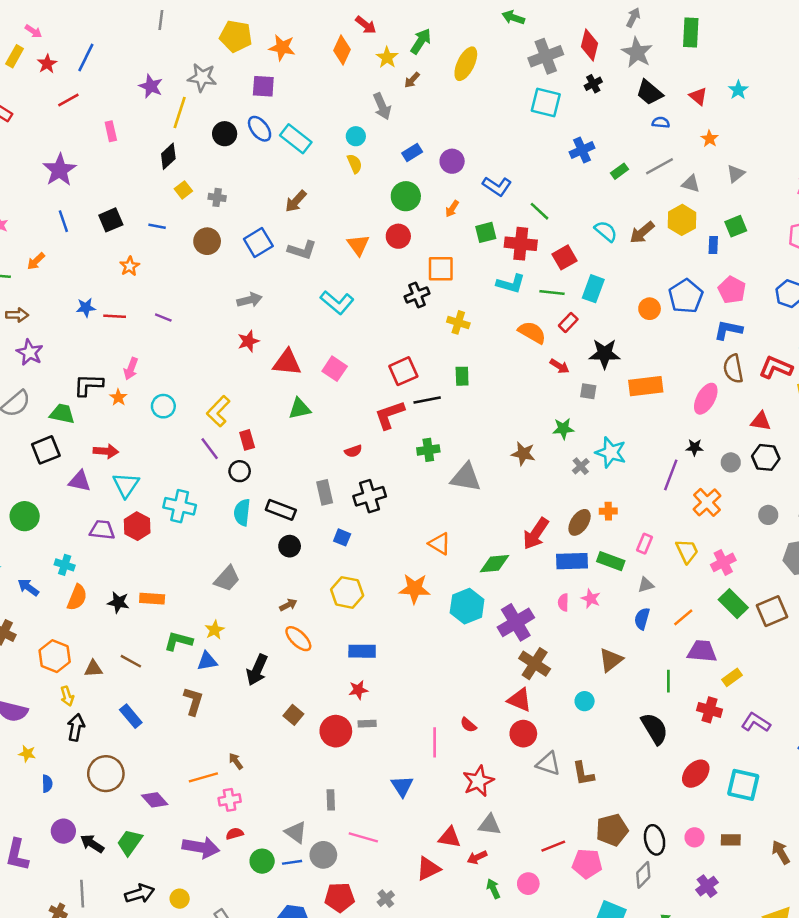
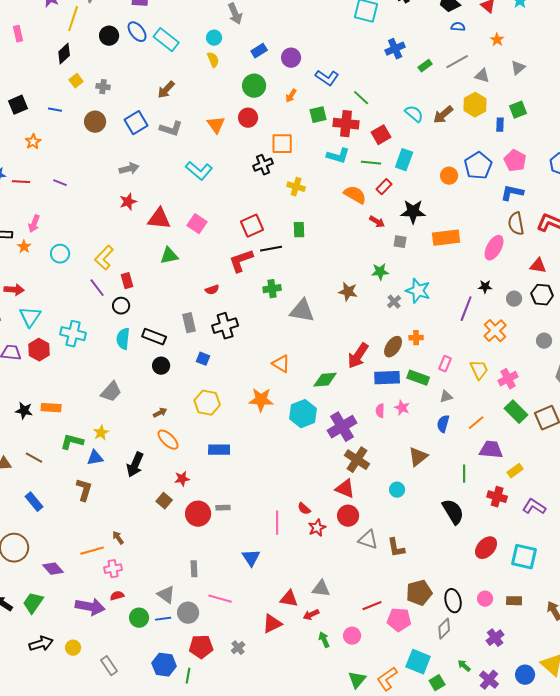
red star: (358, 690) -> (182, 479), moved
red star: (478, 781) -> (317, 528), moved, size x0.7

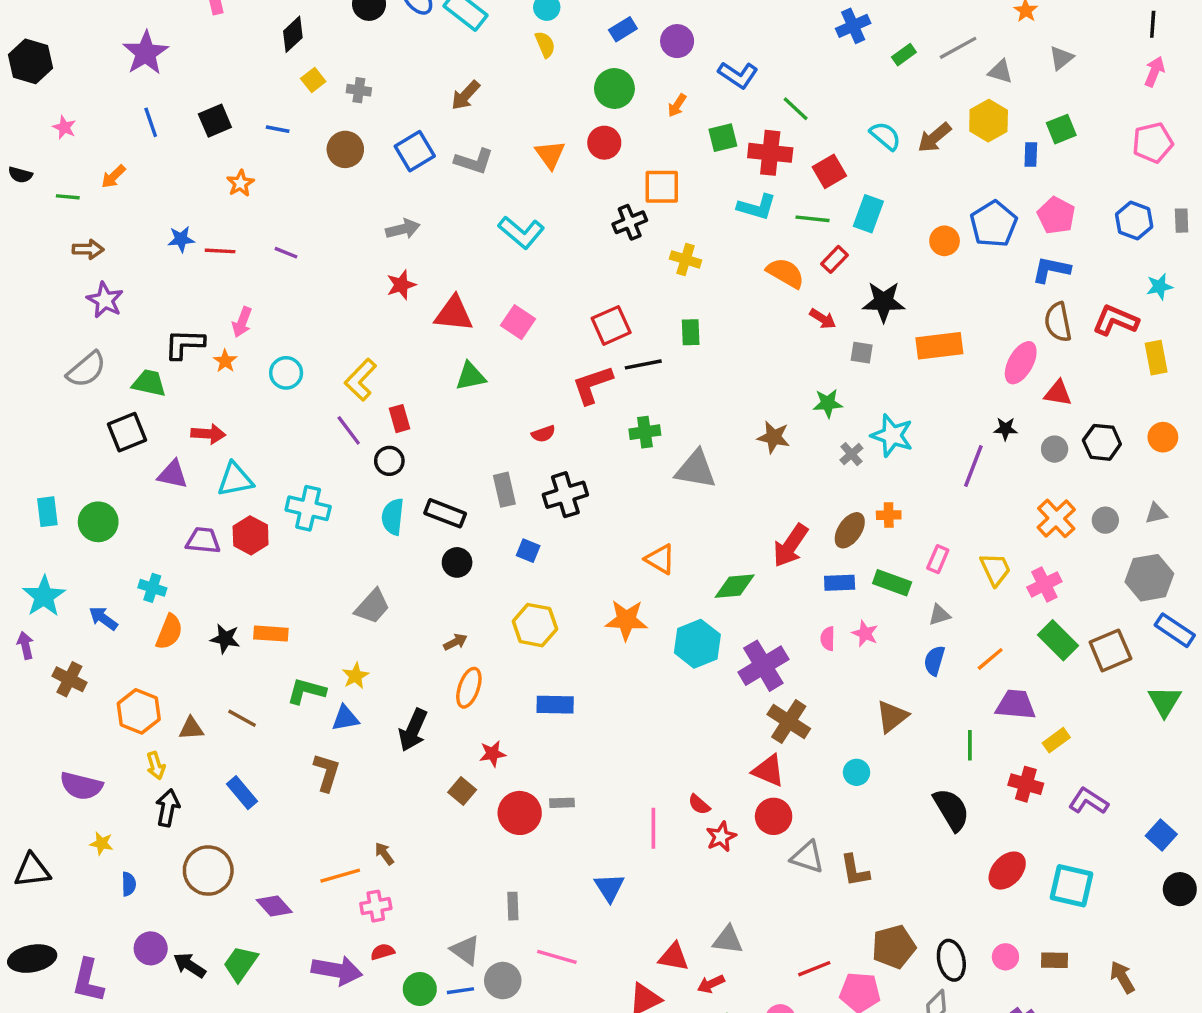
red triangle: (538, 266) -> (1058, 393), moved
cyan triangle: (30, 317) -> (235, 480), turned 45
orange cross: (495, 331) -> (1056, 518), moved
blue rectangle: (387, 378) -> (840, 583), size x0.7
orange ellipse: (168, 440) -> (469, 688), turned 65

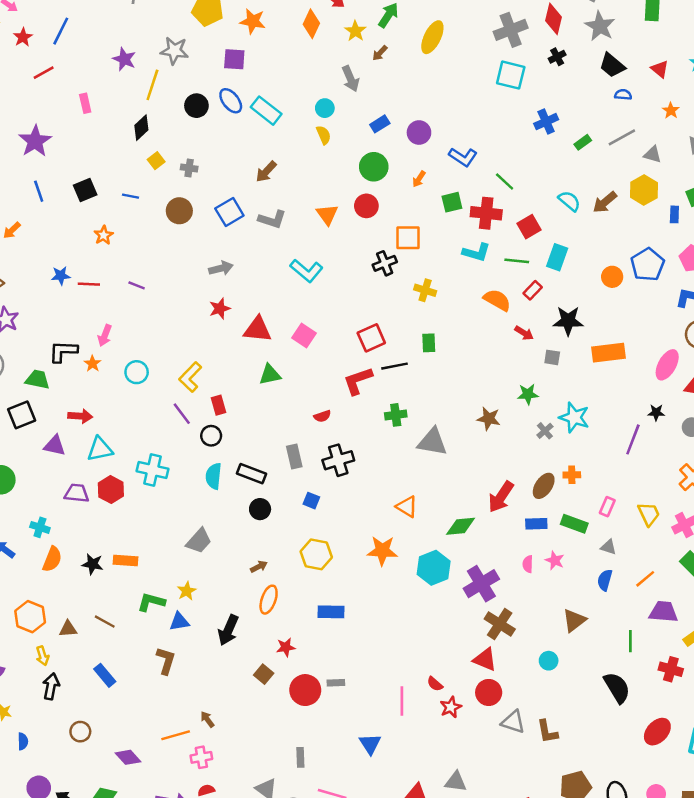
gray triangle: (939, 615) -> (608, 547), turned 35
brown circle: (208, 871) -> (80, 732), size x0.6

